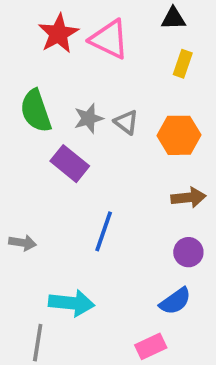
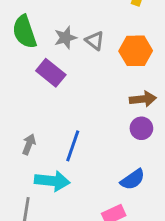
blue line: (104, 231) -> (73, 146), moved
gray arrow: (23, 243) -> (29, 144), moved, turned -78
purple circle: (188, 252) -> (141, 128), moved

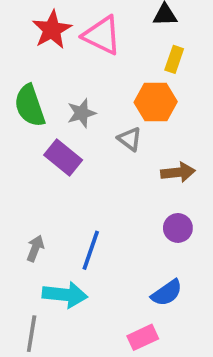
gray triangle: (95, 41) -> (130, 139), moved
orange hexagon: (136, 51) -> (156, 102), moved
brown arrow: (143, 99) -> (178, 172), moved

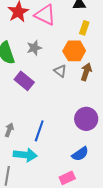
gray star: (82, 113) -> (34, 48), moved
brown arrow: (178, 172) -> (86, 72), moved, turned -66
purple circle: (178, 228) -> (86, 119), size x1.5

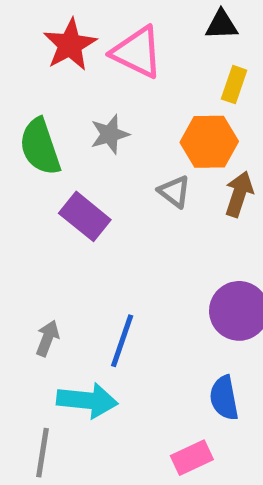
blue semicircle: (80, 154) -> (224, 398), turned 114

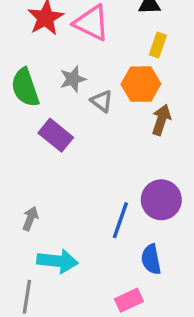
gray triangle: (174, 192) -> (102, 101), moved
blue line: (122, 341) -> (120, 220), moved

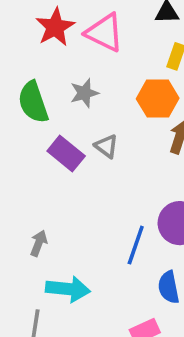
gray triangle: (102, 101) -> (106, 146), moved

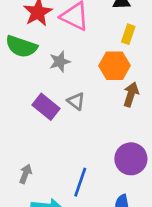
green semicircle: (33, 102) -> (21, 46), moved, turned -52
blue line: (136, 245) -> (80, 182), moved

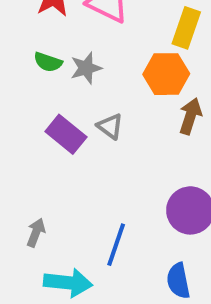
yellow rectangle: (128, 34) -> (186, 28), size x1.4
green semicircle: (21, 46) -> (48, 62), moved, size x0.6

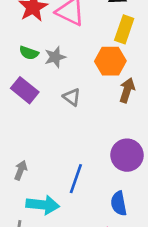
purple rectangle: (66, 134) -> (25, 90), moved

